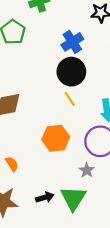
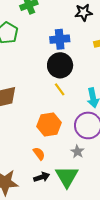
blue cross: (72, 42) -> (60, 39), turned 30
orange semicircle: (12, 164) -> (39, 154), moved

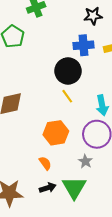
blue cross: (60, 39) -> (83, 45), moved

